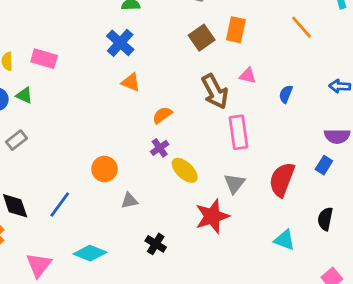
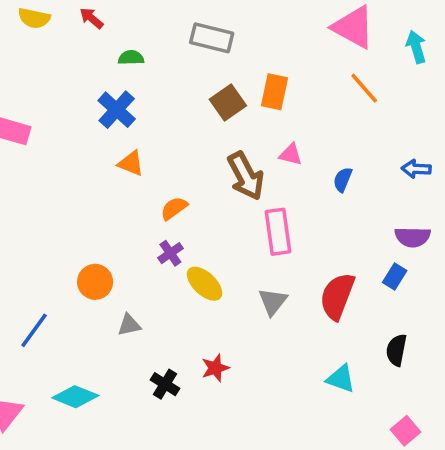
red star: (212, 216) -> (215, 368), moved, size x0.6

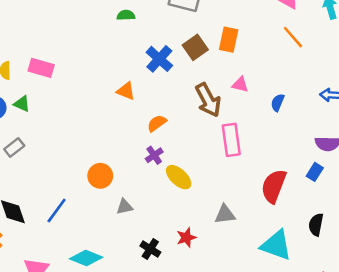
blue cross: (117, 110) -> (159, 59), moved
gray triangle: (273, 302) -> (225, 214), moved, turned 45
cyan triangle: (341, 379) -> (276, 245), size x1.5

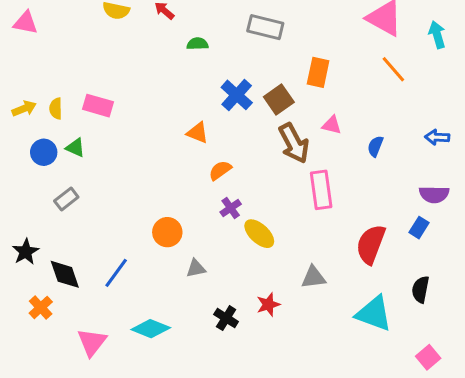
brown square: (195, 47) -> (279, 99), moved
orange semicircle: (157, 123) -> (220, 170), moved

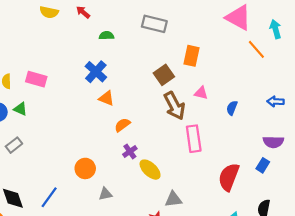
orange line: (393, 69) -> (256, 49), moved
blue cross: (237, 95) -> (96, 72), moved
gray triangle: (314, 277) -> (173, 199), moved

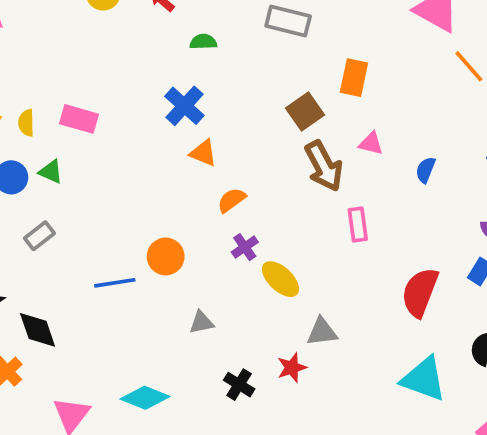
pink rectangle: (194, 139) -> (358, 224), size x0.7
orange circle: (85, 168) -> (166, 256), moved
blue line: (49, 197) -> (115, 283), moved, turned 45

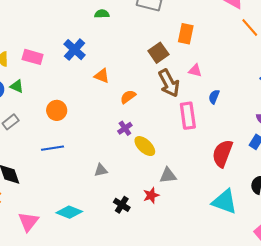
blue cross: (184, 106) -> (75, 50), moved
blue semicircle: (426, 170) -> (214, 97), moved
orange semicircle: (232, 200) -> (128, 97), moved
pink rectangle: (358, 224) -> (188, 116), size x1.4
orange circle: (166, 256) -> (57, 110), moved

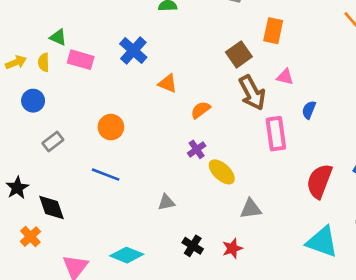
green triangle: (17, 86) -> (58, 37), moved
blue line: (52, 148) -> (106, 175), turned 30
red star: (151, 195) -> (232, 248), moved

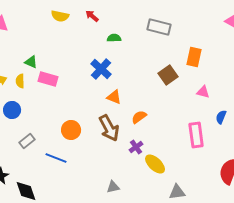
blue cross: (133, 50) -> (101, 69), moved
brown arrow: (252, 93) -> (109, 128), moved
blue line: (106, 175) -> (56, 158), moved

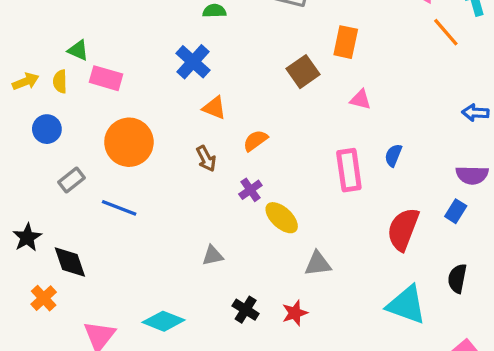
blue semicircle: (221, 117) -> (393, 155), moved
brown arrow: (109, 128) -> (206, 159), size x0.6
orange circle: (71, 130) -> (129, 142), moved, size x1.5

